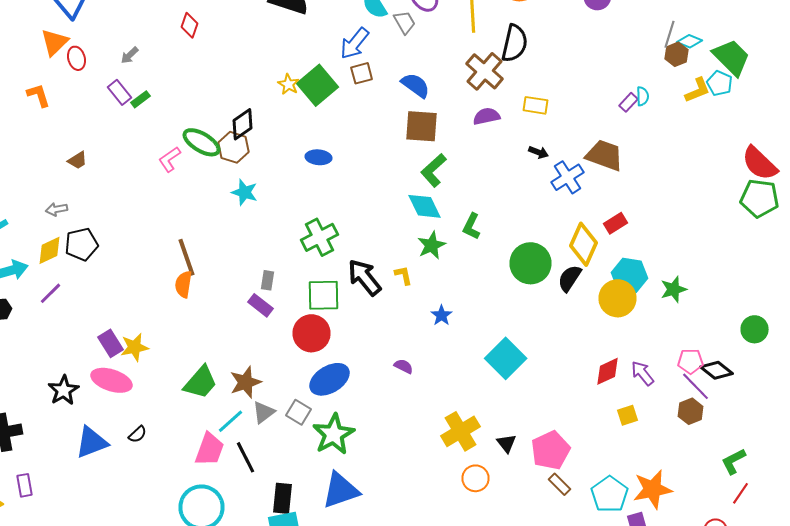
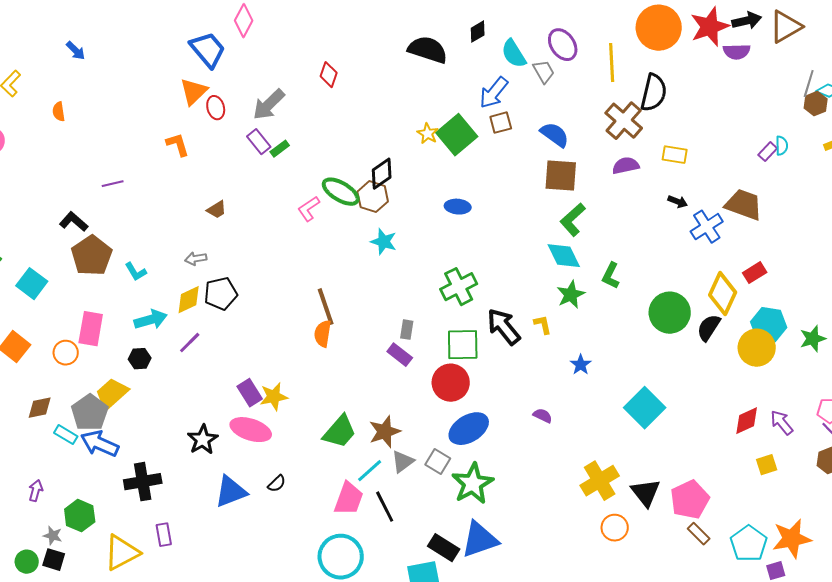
gray arrow: (130, 55) -> (269, 105), size x1.8
black triangle: (506, 443) -> (646, 493), size x1.5
black rectangle: (282, 498) -> (444, 548), moved, turned -64

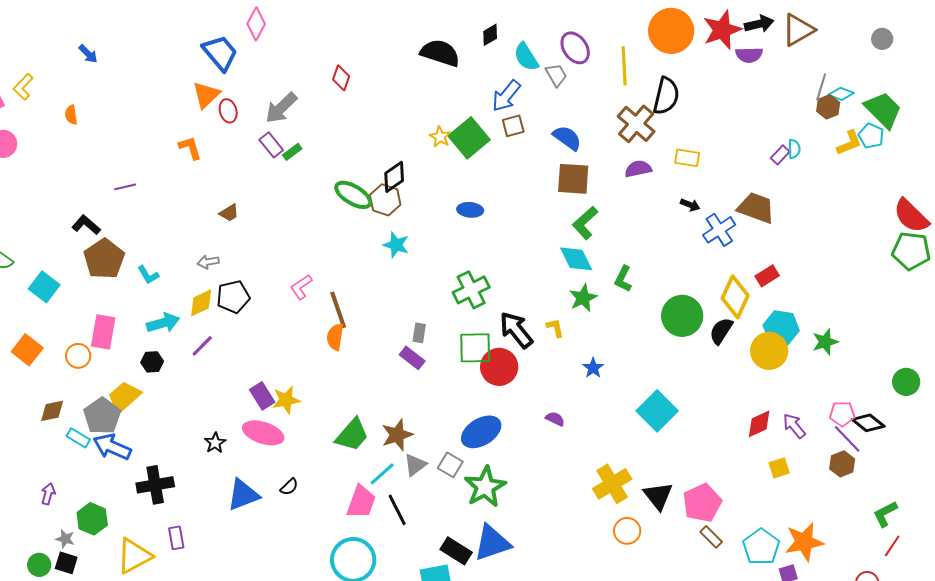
pink L-shape: (309, 209) -> (301, 287), moved
red circle: (451, 383) -> (499, 367), moved
black star: (203, 440) -> (215, 443), size x0.7

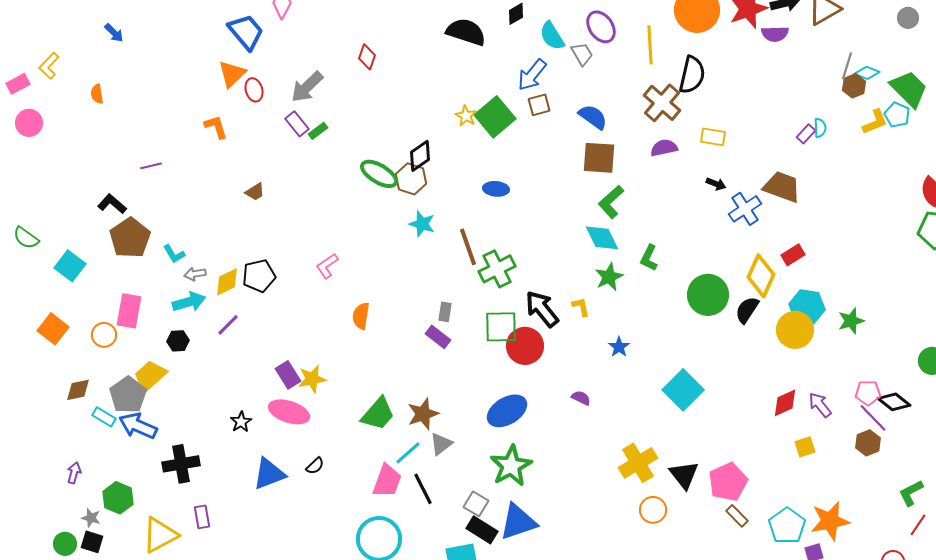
gray arrow: (208, 262) -> (195, 274), moved
brown line: (338, 310) -> (468, 247), moved
gray square: (450, 465) -> (476, 504), moved

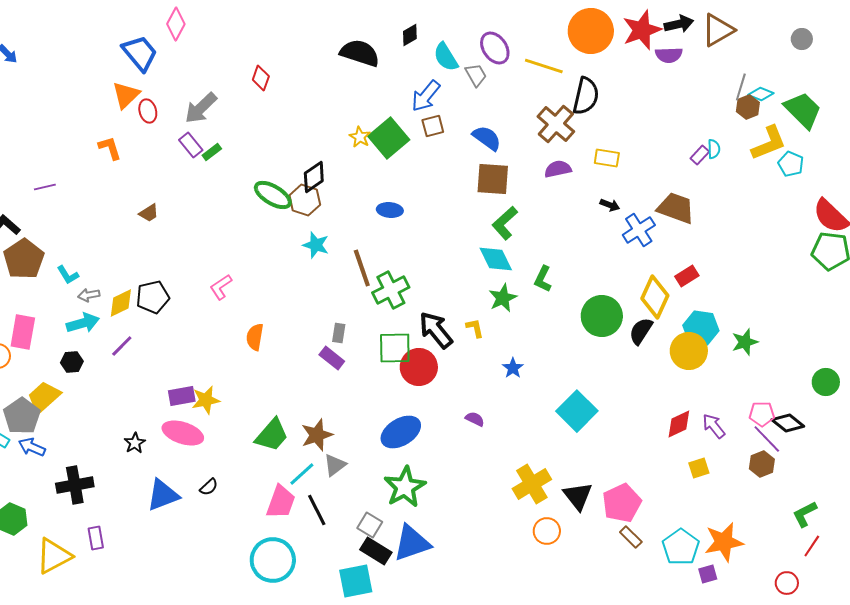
yellow line: (650, 45) -> (544, 66), turned -69
cyan pentagon: (897, 115) -> (791, 164), moved
yellow L-shape: (875, 122) -> (769, 143), size x1.4
purple rectangle: (288, 375) -> (182, 396), turned -68
blue arrow: (138, 426) -> (32, 447), size x0.7

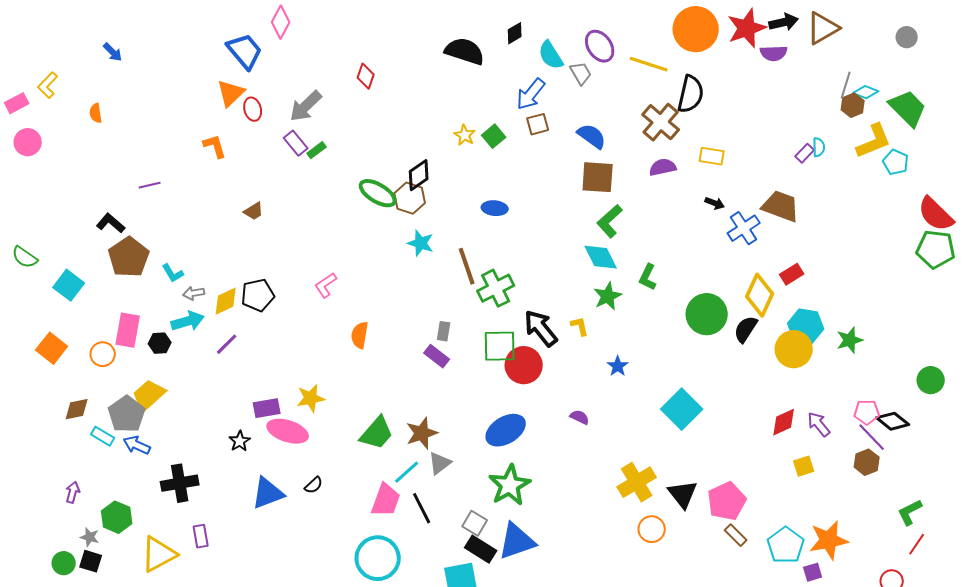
green square: (389, 138) -> (494, 136), size x0.6
black hexagon: (72, 362) -> (160, 343), moved
purple rectangle: (182, 396) -> (267, 408), moved

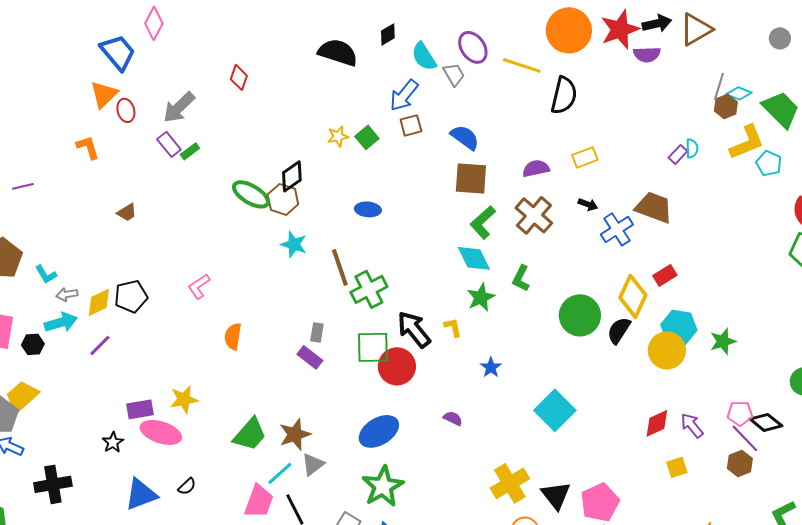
brown cross: (661, 122) -> (534, 215), moved
yellow star: (465, 135) -> (338, 136), turned 30
yellow rectangle: (712, 156) -> (585, 157), turned -30

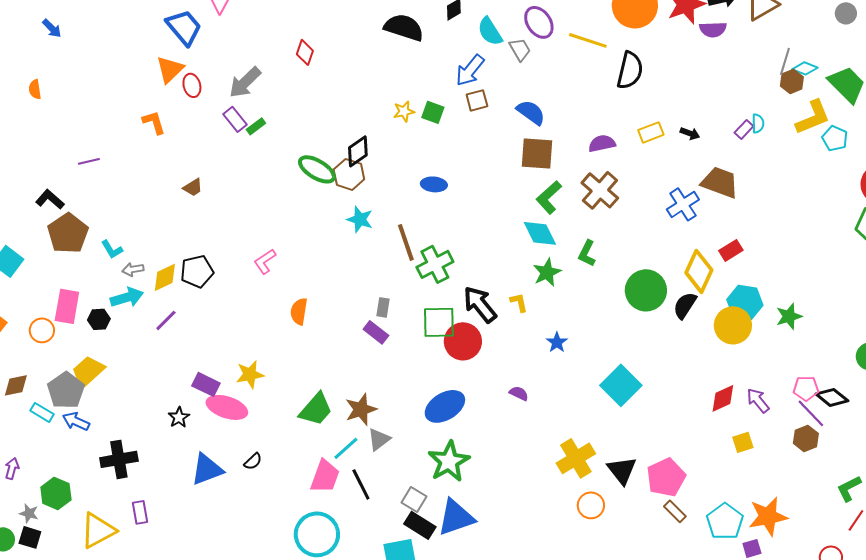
green square: (367, 137) -> (433, 112), turned -30
black arrow: (588, 204) -> (690, 133), moved
purple rectangle: (140, 409) -> (206, 384), turned 36

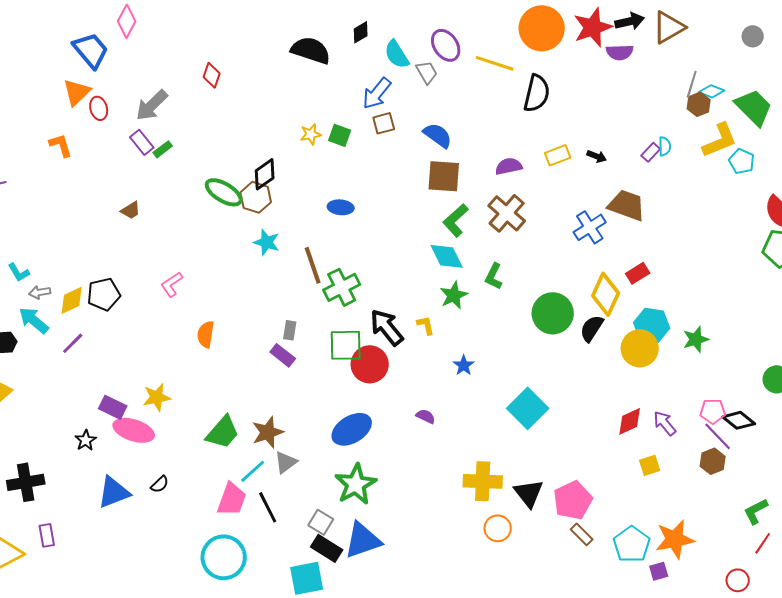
brown trapezoid: (193, 187) -> (131, 210), moved
cyan arrow: (127, 297) -> (34, 320), turned -124
yellow cross: (576, 458) -> (483, 481), turned 33

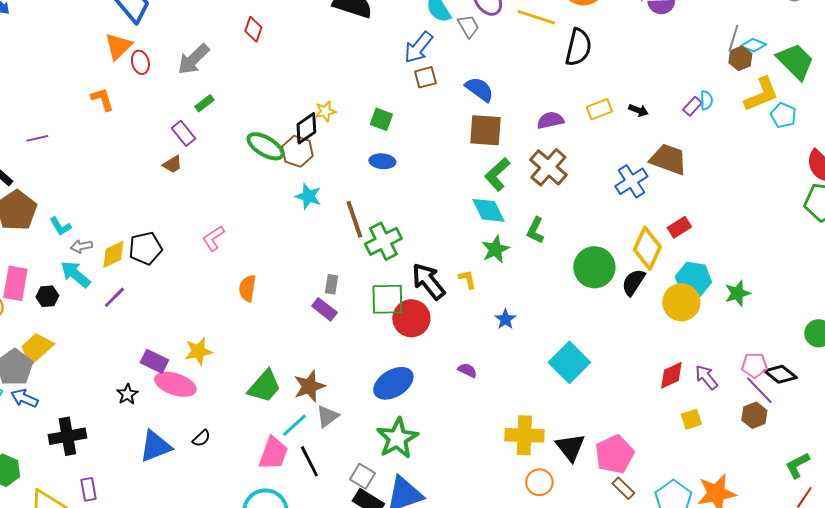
yellow star: (311, 134) -> (325, 111), moved
green square: (340, 135) -> (381, 119), moved
purple rectangle: (142, 142) -> (183, 133), moved

